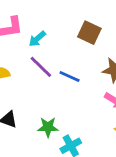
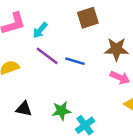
brown square: (89, 33) -> (88, 18), turned -35

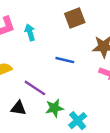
cyan arrow: (40, 30) -> (30, 32), turned 126
purple line: (47, 56) -> (35, 88), moved

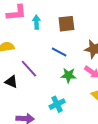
brown square: (75, 18) -> (66, 24), moved
green star: (54, 108) -> (68, 75), moved

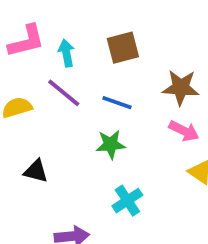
purple line: (29, 69) -> (64, 93), moved
green star: (68, 75) -> (111, 144), moved

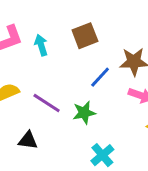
purple line: (64, 93) -> (47, 103), moved
blue line: (117, 103) -> (100, 77), moved, turned -60

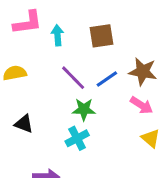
purple line: (47, 103) -> (73, 78), moved
cyan cross: (102, 155) -> (77, 138), moved

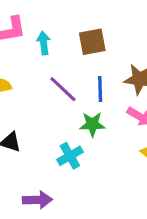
blue line: (107, 79) -> (100, 89), turned -55
green star: (84, 109) -> (92, 124), moved

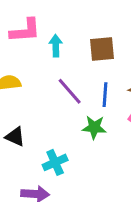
cyan cross: (70, 156) -> (55, 162), moved

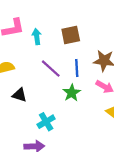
green star: (94, 127) -> (72, 93), turned -30
black triangle: (15, 137) -> (20, 95), moved

